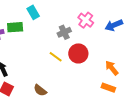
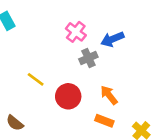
gray cross: (64, 32) -> (88, 58), moved
red circle: (78, 53) -> (68, 96), moved

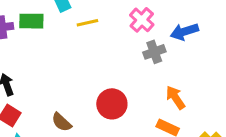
yellow line: (36, 79) -> (87, 23), moved, turned -54
red circle: (68, 96) -> (112, 104), moved

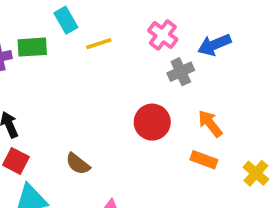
red circle: (112, 104) -> (152, 122), moved

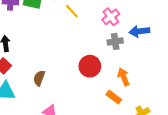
yellow line: (99, 44) -> (72, 11), turned 49
brown semicircle: (78, 164) -> (39, 78), turned 56

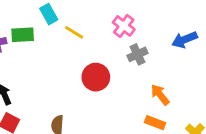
blue arrow: (139, 31) -> (185, 40), moved
red circle: (90, 66) -> (96, 77), moved

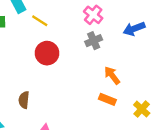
pink cross: (124, 26) -> (93, 15), moved
red circle: (96, 77) -> (47, 53), moved

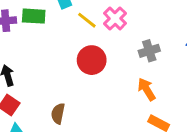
pink cross: (93, 15) -> (115, 18), moved
orange arrow: (112, 75) -> (147, 89), moved

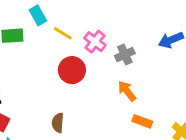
pink cross: (115, 18) -> (95, 42), moved
brown semicircle: (58, 114) -> (58, 123), moved

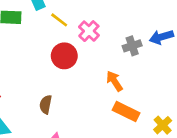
gray cross: (125, 55) -> (132, 46), moved
orange rectangle: (142, 121) -> (126, 112), size x1.4

